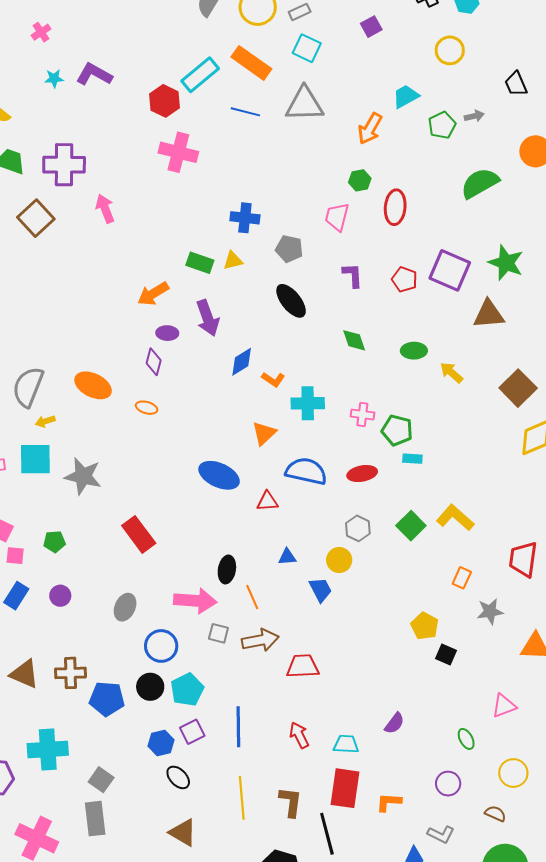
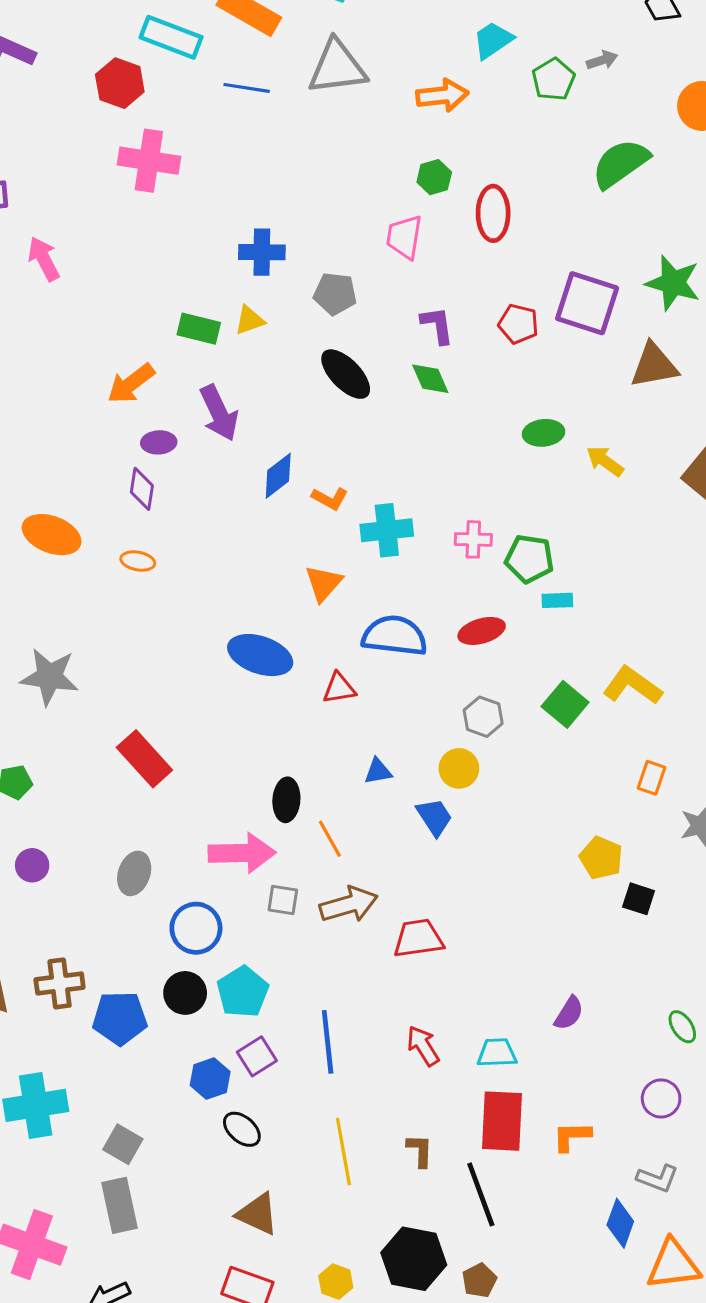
cyan rectangle: (200, 75) -> (171, 37), turned 66
orange arrow: (370, 129) -> (442, 95), turned -120
green diamond: (354, 340) -> (430, 379), moved
brown L-shape: (291, 802) -> (420, 1151), size x0.7

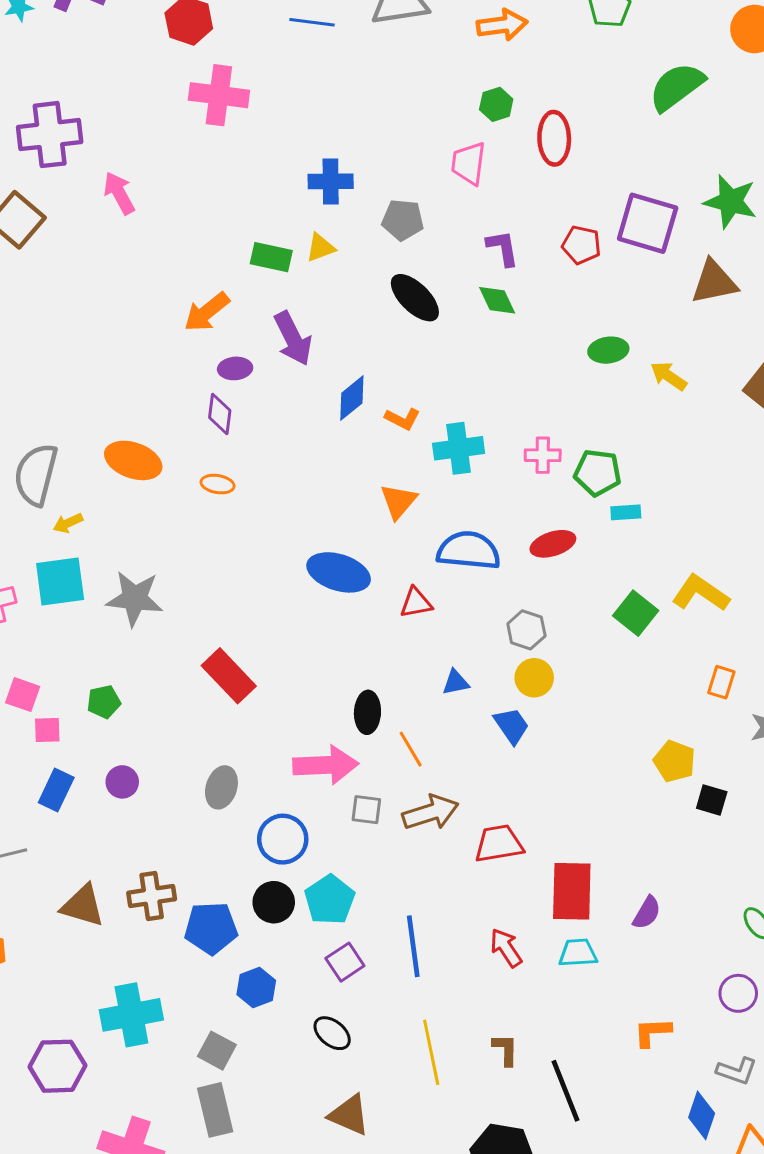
gray hexagon: (483, 717) -> (526, 630), moved
blue hexagon: (210, 1079) -> (256, 987), moved
red rectangle: (502, 1121) -> (572, 891), moved

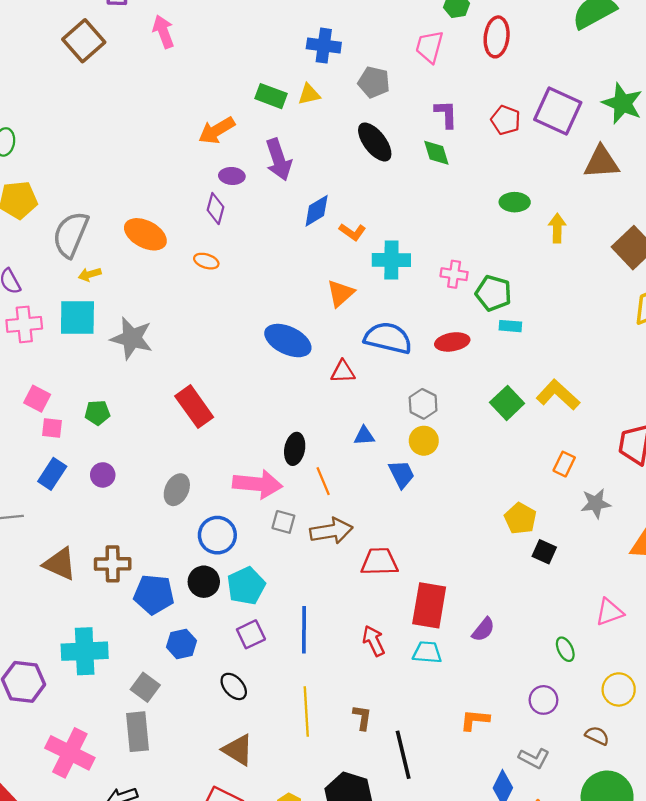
yellow arrow: (669, 376) -> (557, 228), turned 48

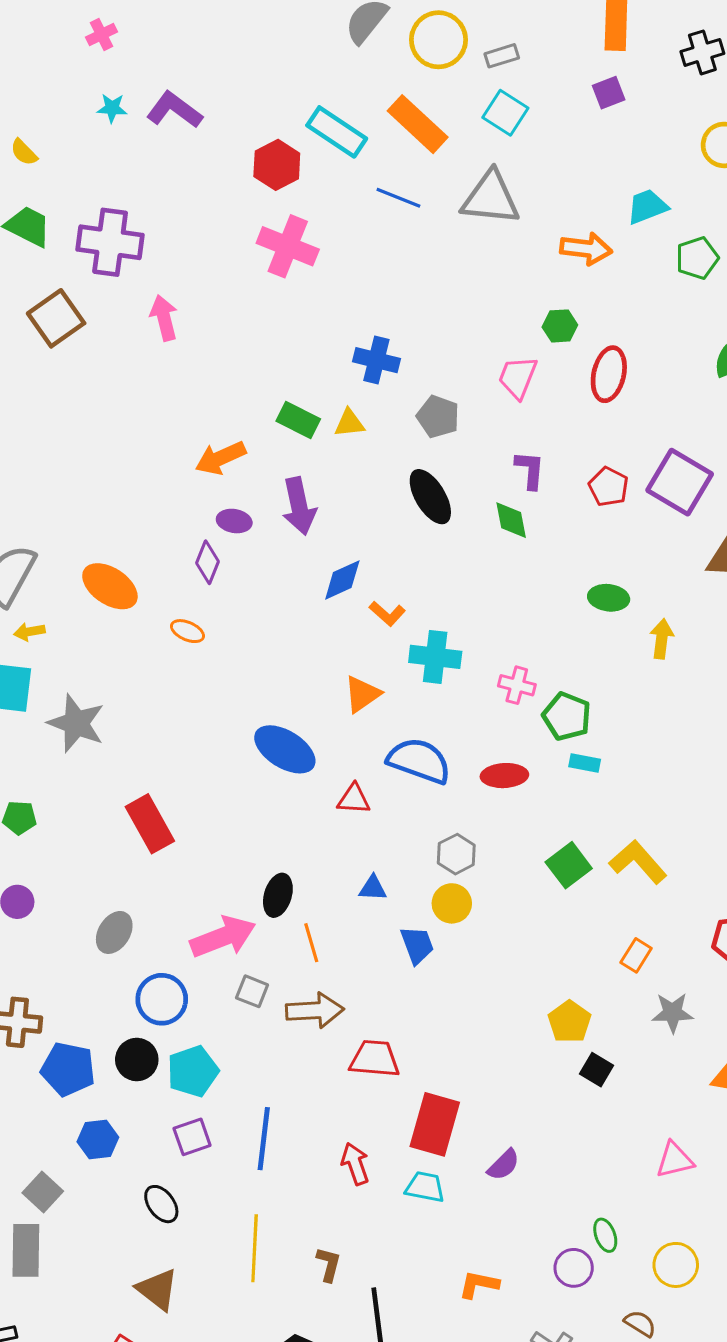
pink arrow: (257, 484) -> (223, 937), turned -33
green ellipse: (565, 649) -> (605, 1235), moved

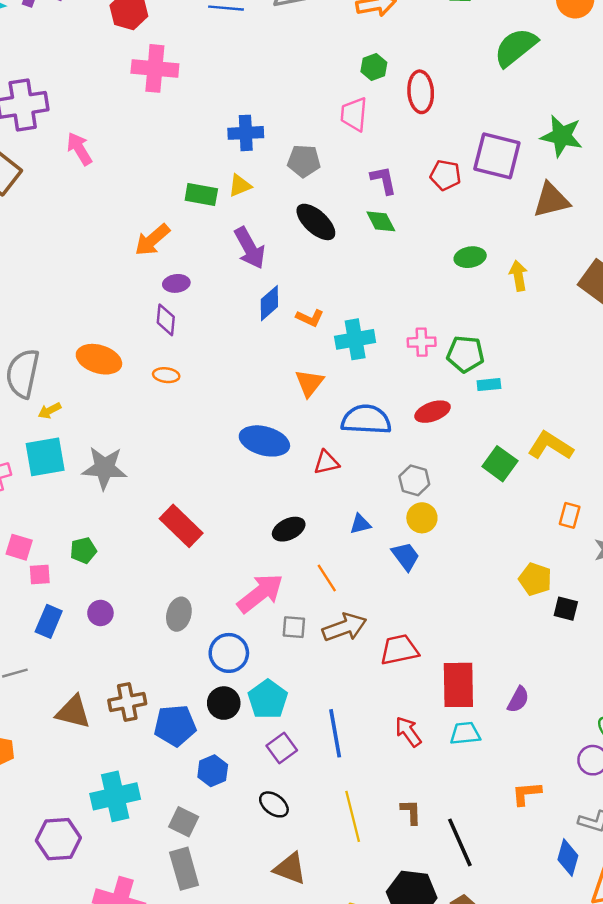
purple arrow: (299, 506) -> (250, 248), moved
black ellipse: (278, 895) -> (289, 529), moved, turned 64

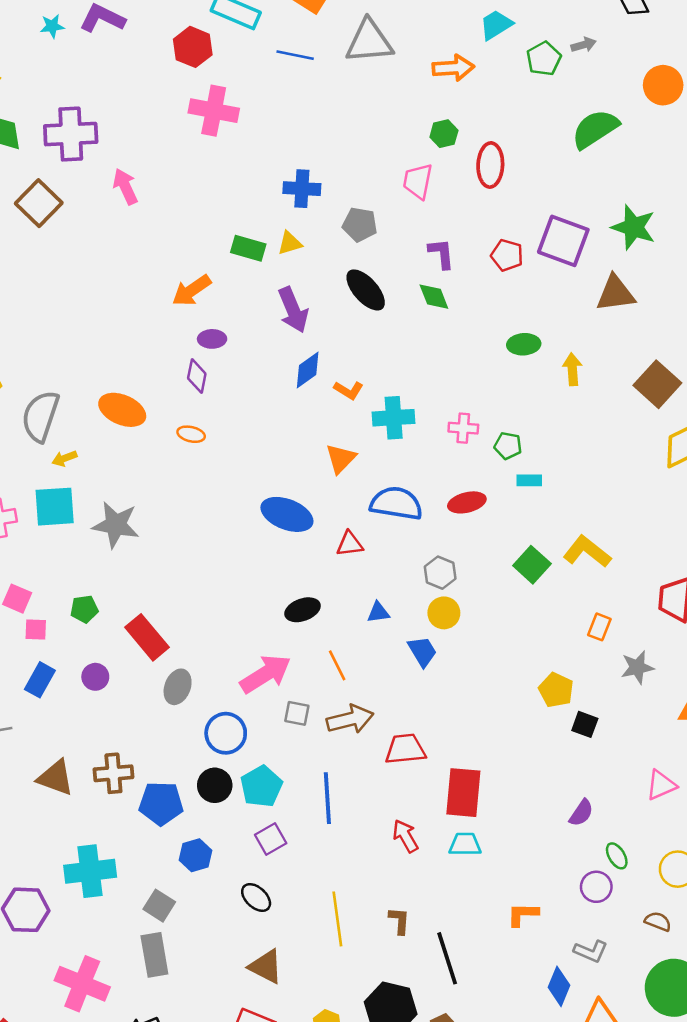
green pentagon: (465, 354) -> (508, 446), size x0.7
red rectangle: (181, 526) -> (147, 637), moved
purple semicircle: (518, 700) -> (581, 813), moved
blue line: (335, 733) -> (327, 798), moved

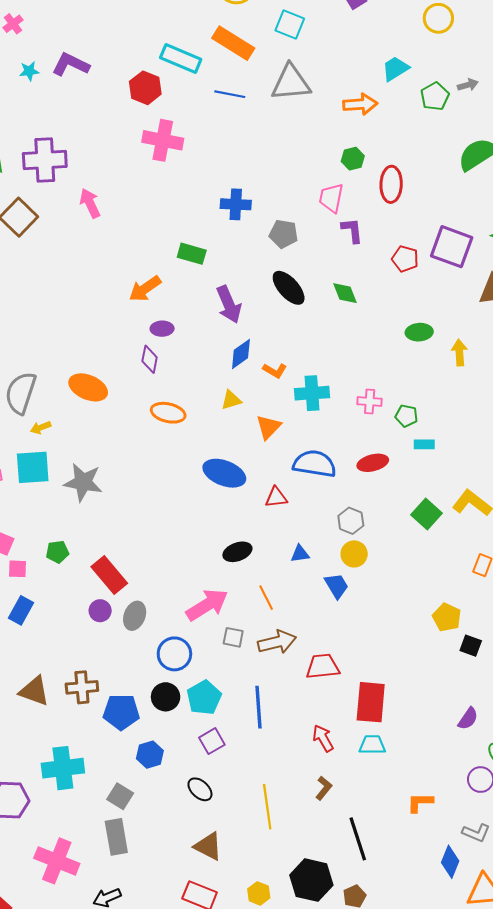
yellow triangle: (290, 243) -> (231, 400), moved
purple L-shape: (441, 254) -> (352, 230), moved
orange ellipse: (191, 434) -> (168, 413), moved, size x1.5
purple circle: (95, 677) -> (100, 611), moved
brown L-shape: (399, 921) -> (324, 788), moved, turned 35

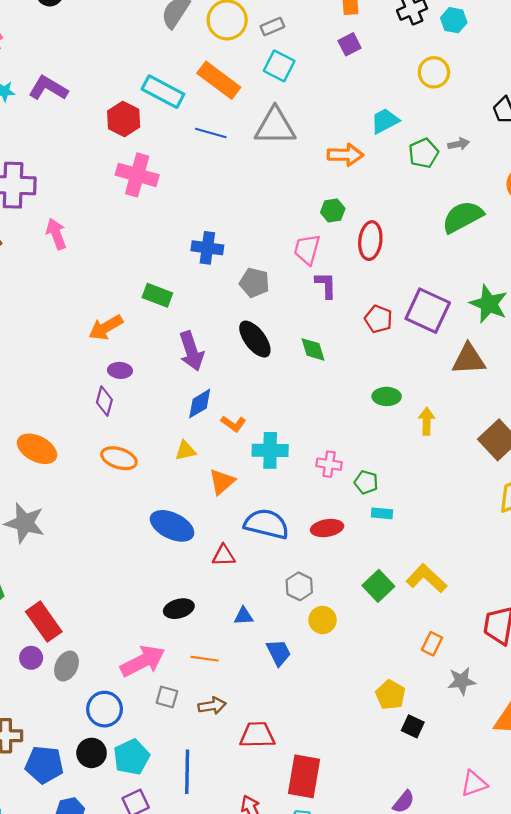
orange ellipse: (88, 387) -> (37, 449), moved
yellow circle: (354, 554) -> (323, 620), moved
orange line: (266, 598) -> (205, 659), turned -60
brown arrow: (277, 642) -> (212, 706), size x0.7

